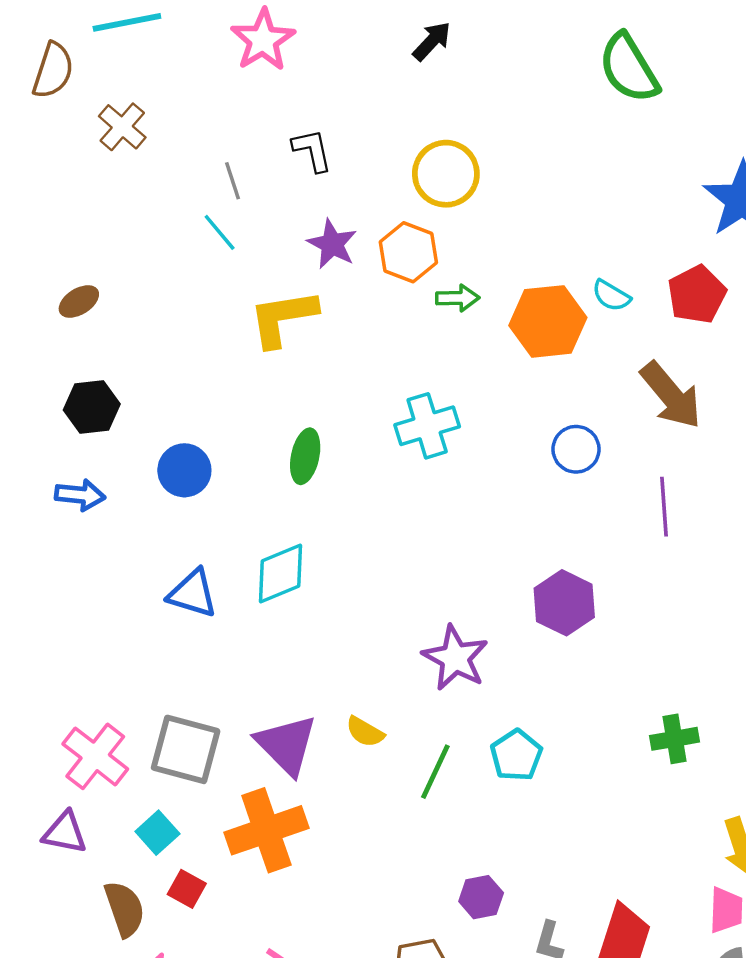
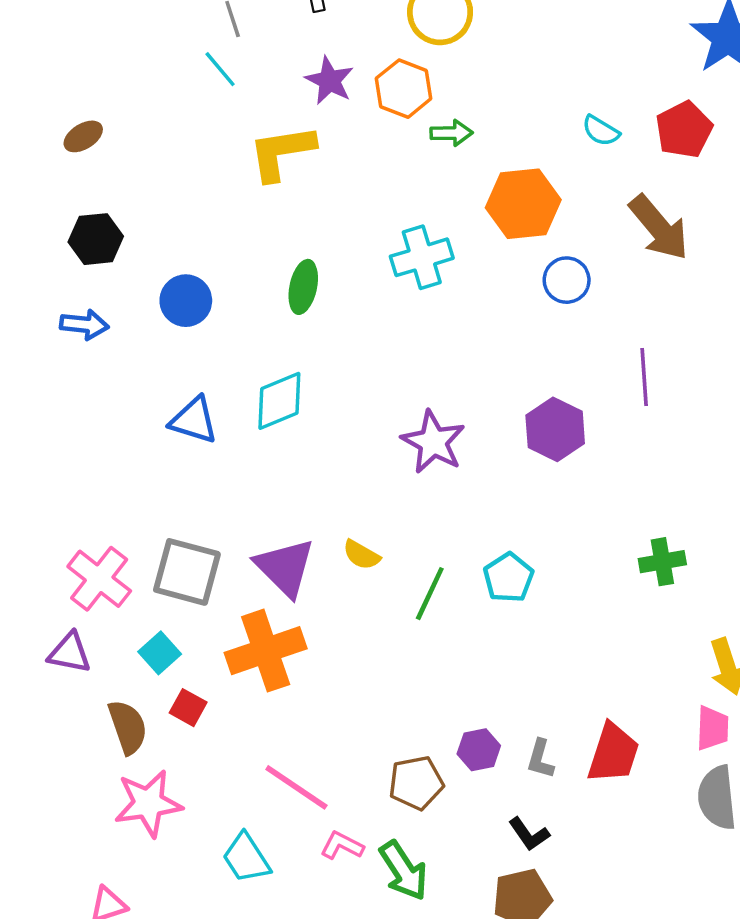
orange hexagon: (548, 321) -> (523, 204), moved
purple line: (664, 507) -> (644, 377), moved
purple star: (455, 658) -> (433, 442), moved
purple hexagon: (481, 897) -> (479, 750), moved

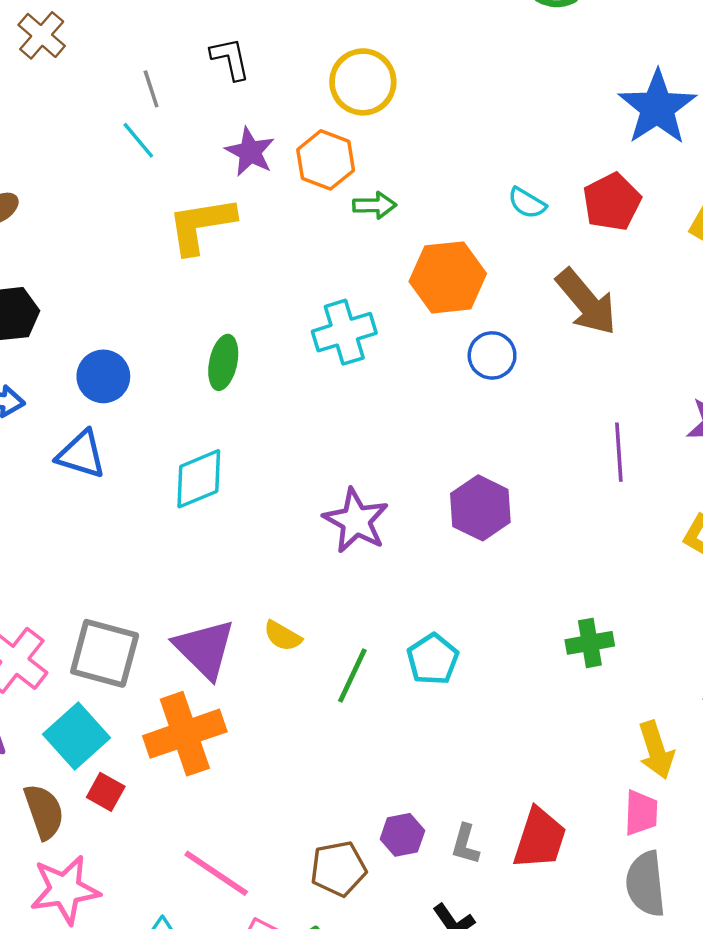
purple line: (644, 377) -> (619, 452), moved
blue triangle: (194, 420) -> (81, 454), moved
cyan square: (160, 653) -> (77, 736), size x1.5

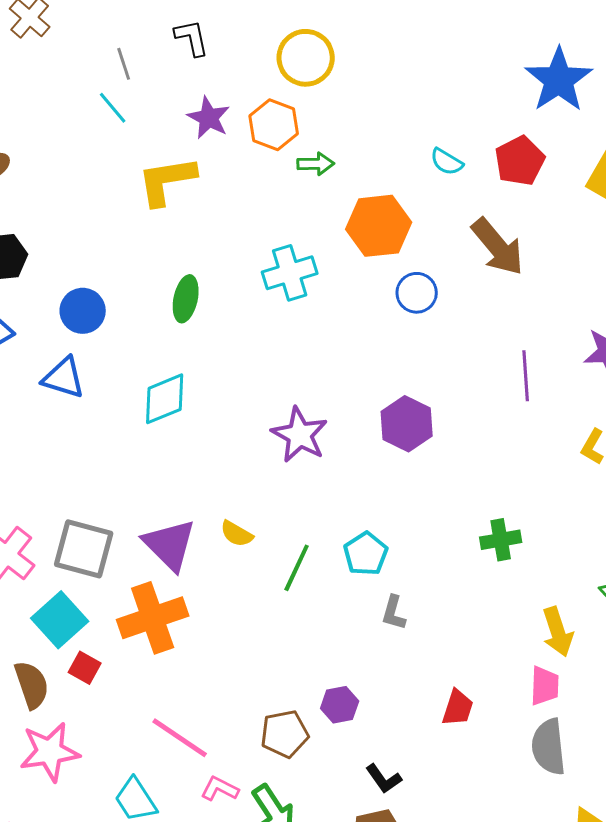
red trapezoid: (540, 838) -> (458, 708), size x0.7
gray L-shape: (465, 844) -> (394, 613), moved

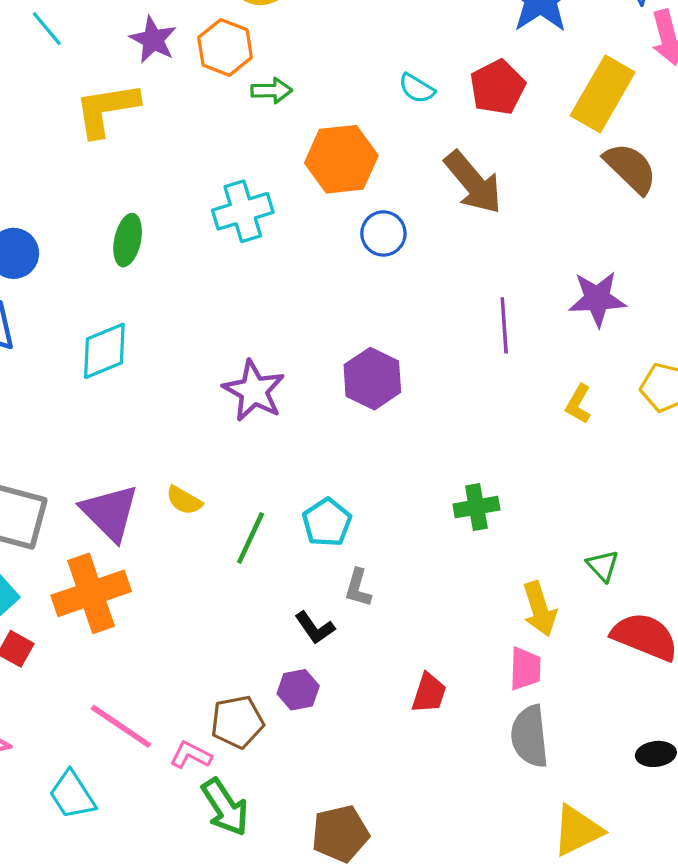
black L-shape: (384, 779) -> (315, 628), moved
pink L-shape: (220, 789) -> (191, 755), moved

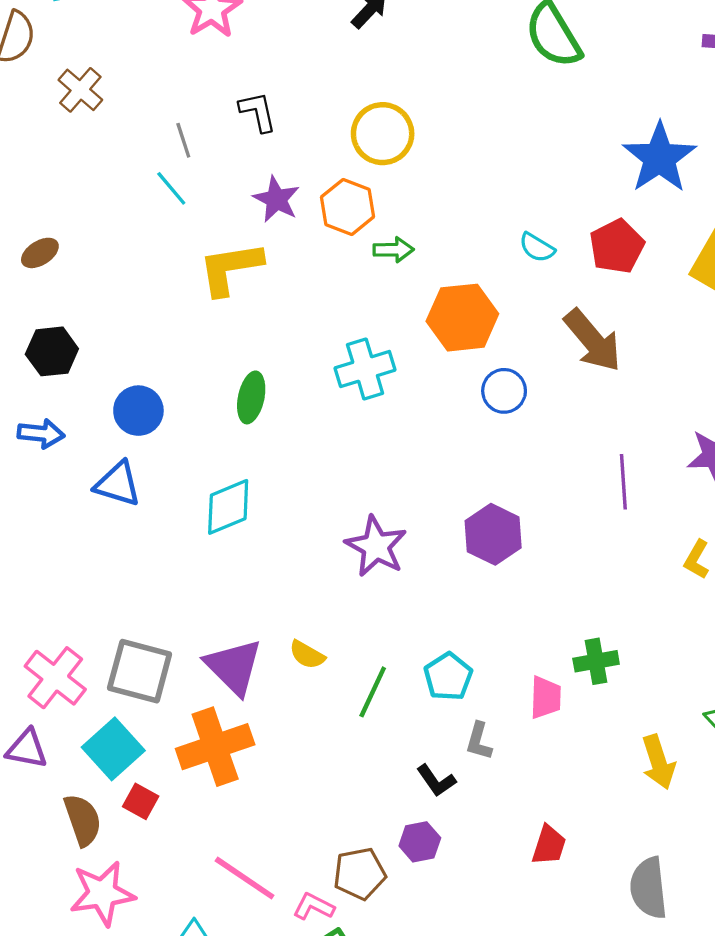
pink trapezoid: (525, 669) -> (546, 697), moved

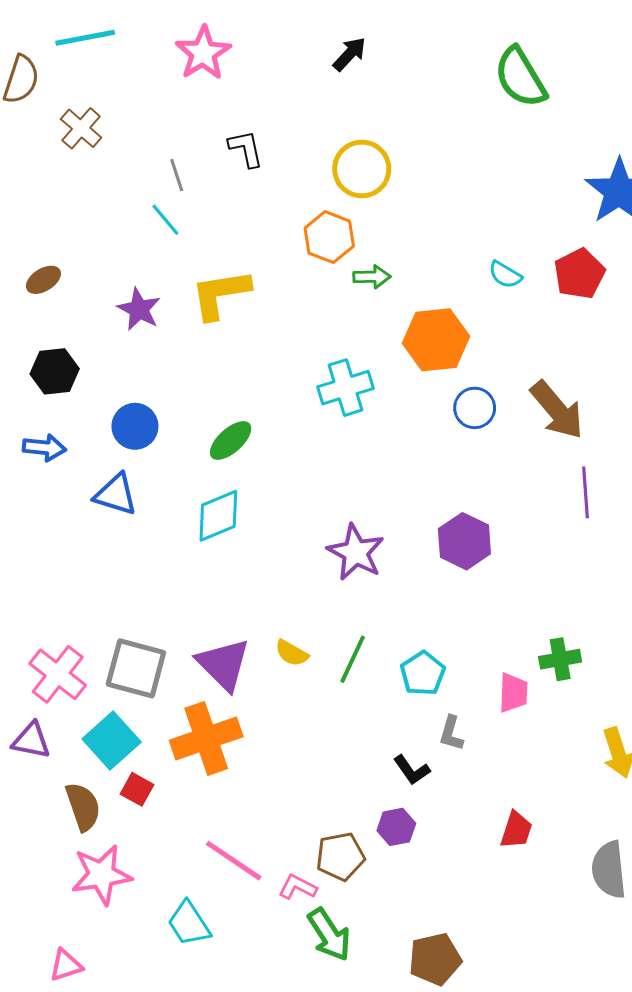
purple star: (276, 199) -> (139, 309), moved
brown arrow: (593, 341) -> (557, 410), moved
green ellipse: (251, 397) -> (231, 441), moved, turned 36
green line: (373, 692) -> (353, 659), moved

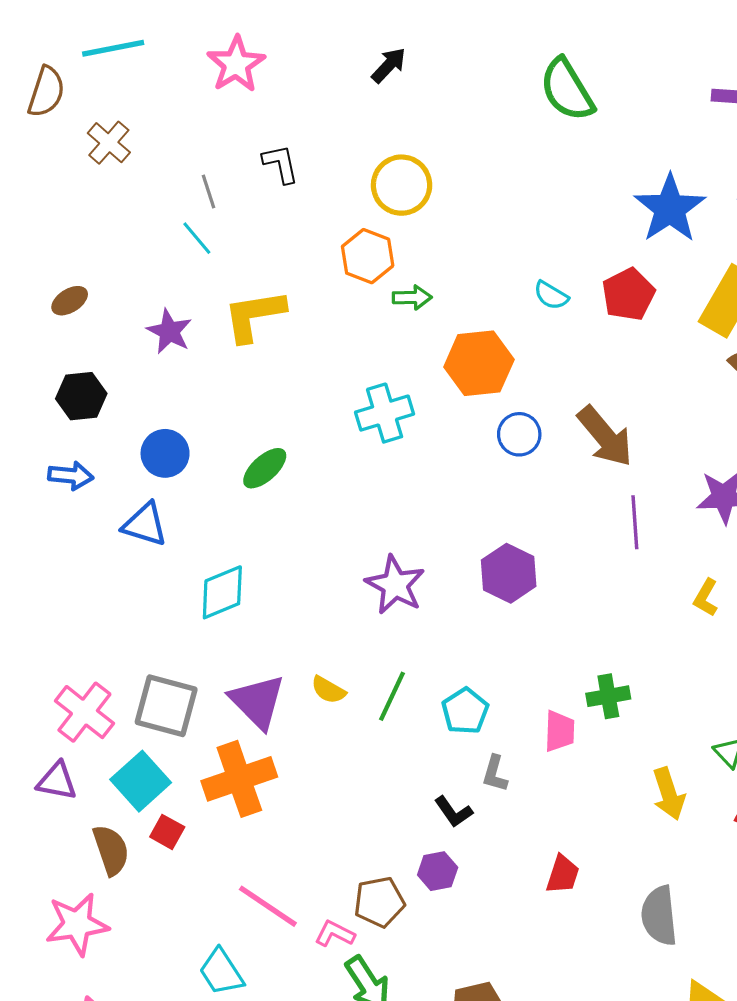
cyan diamond: (218, 516) -> (222, 592), moved
pink star: (101, 875) -> (77, 924), moved

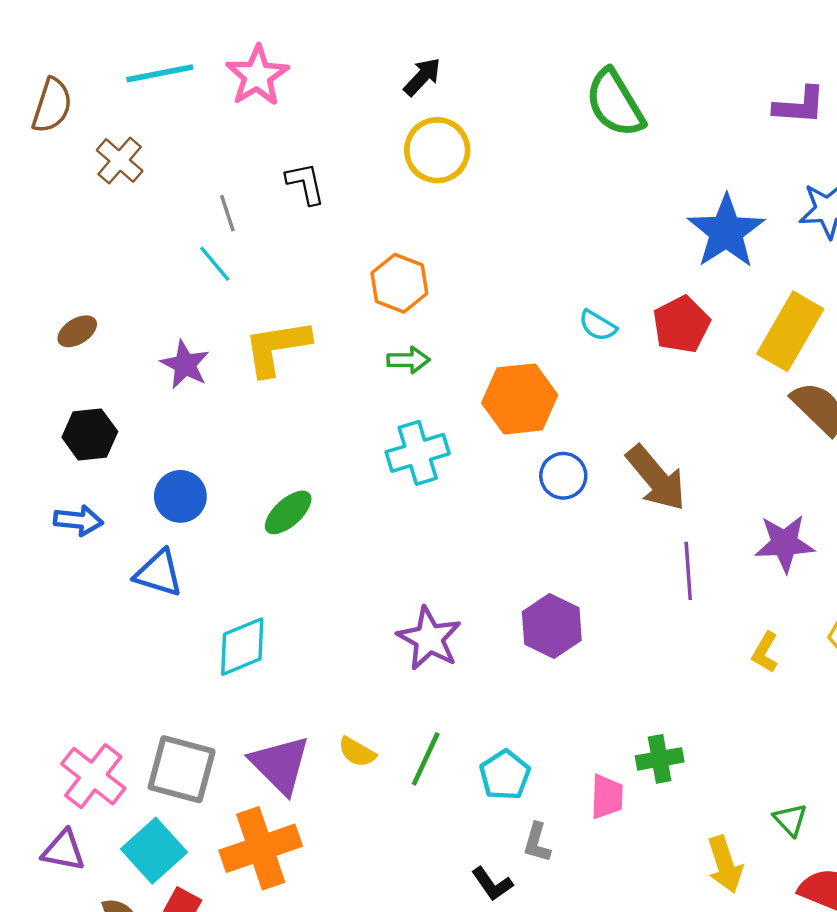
cyan line: (113, 48) -> (160, 73), moved
yellow circle: (402, 185) -> (437, 150), moved
green arrow: (412, 297) -> (409, 360), moved

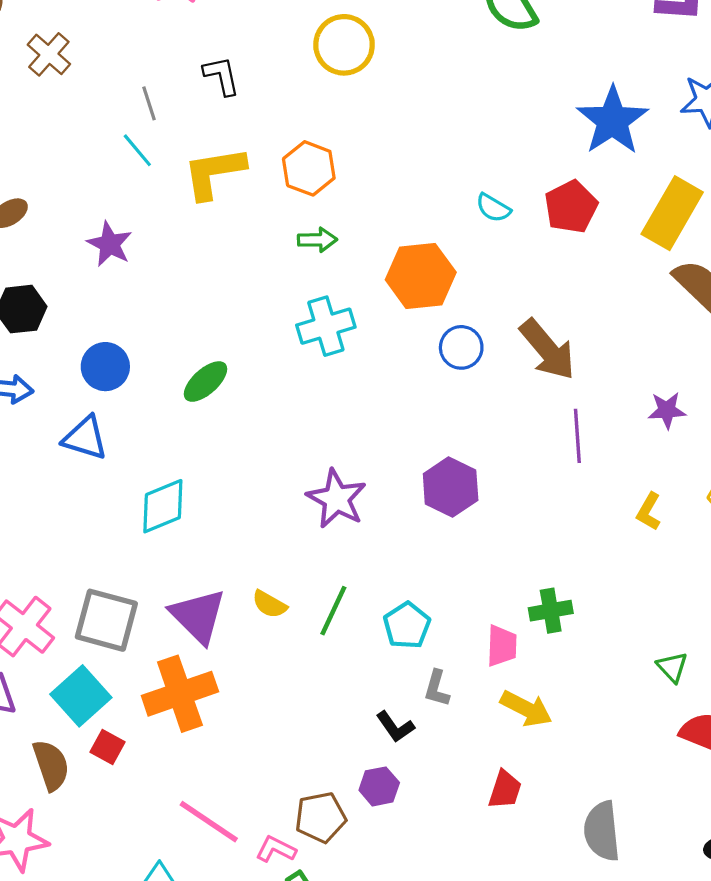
yellow L-shape: (277, 347) -> (214, 173), moved
purple star: (785, 543) -> (667, 410), size x0.7
yellow arrow: (725, 864) -> (526, 709), moved, turned -45

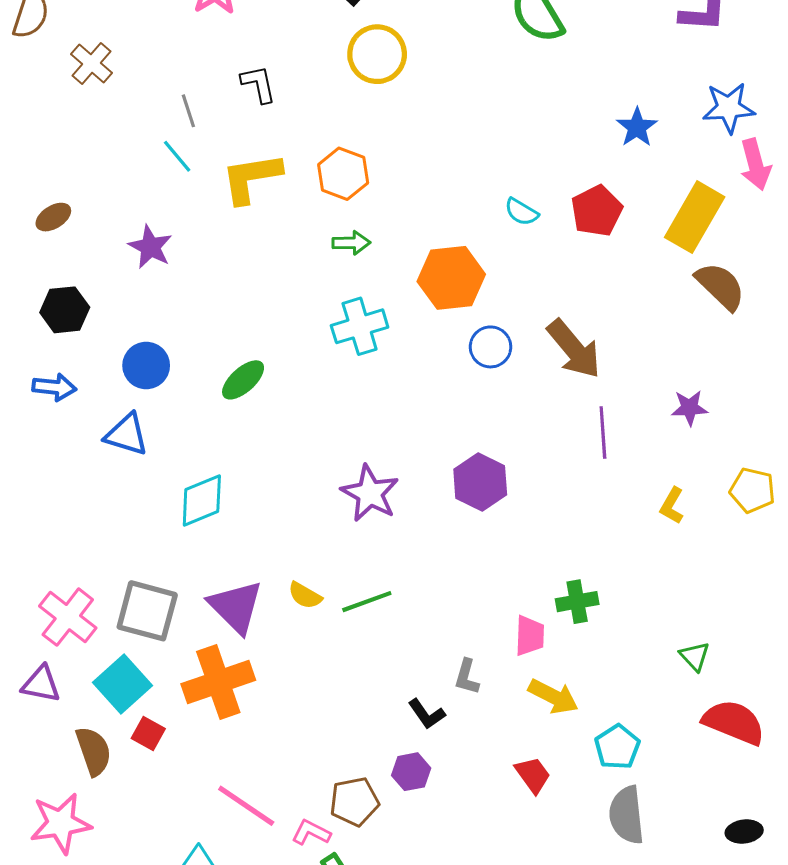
blue star: (613, 120) -> (637, 127), size x0.6
green line: (333, 611) -> (367, 602), turned 45
cyan pentagon: (407, 626) -> (617, 747), moved
red trapezoid: (505, 790) -> (533, 775), turned -54

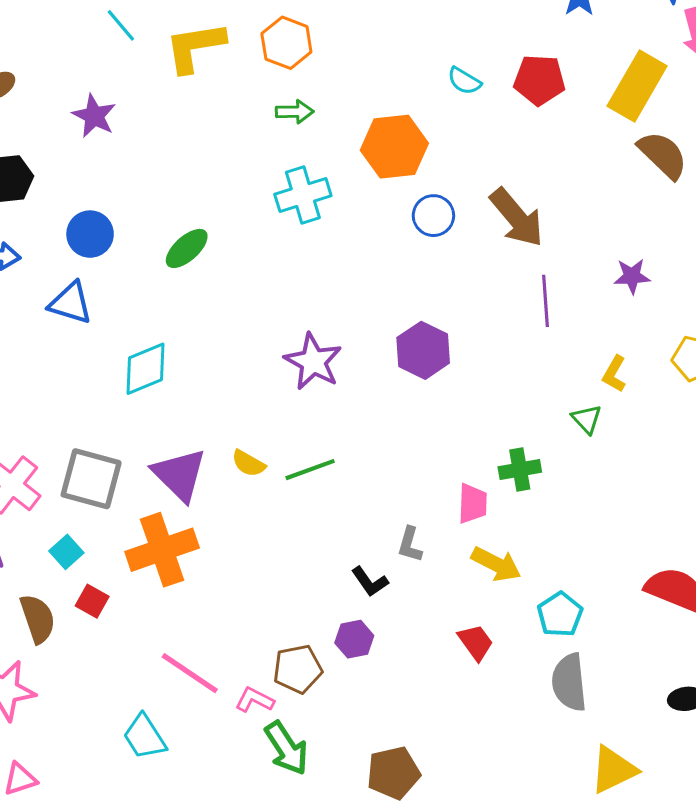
red pentagon: (597, 211) -> (539, 80), turned 30
green triangle: (695, 656) -> (587, 419), moved
cyan square: (122, 684) -> (66, 552), size x0.6

